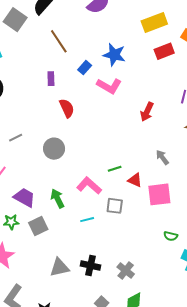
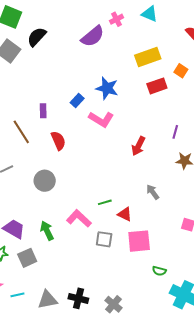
brown line: (59, 41) -> (21, 132), moved
pink square: (159, 194) -> (139, 241), moved
cyan line: (87, 220) -> (17, 295), moved

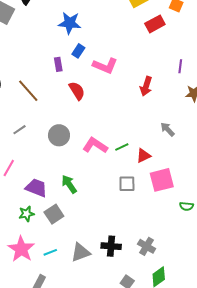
blue star: (107, 88) -> (70, 23), moved
purple rectangle: (43, 111) -> (58, 64), moved
red semicircle: (58, 141) -> (77, 91), moved
red triangle: (125, 214) -> (144, 156), turned -42
pink L-shape: (79, 218) -> (95, 145), moved

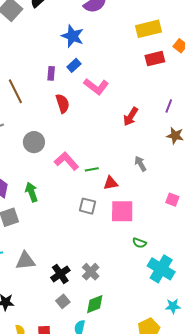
black cross: (111, 246) -> (60, 274), moved, turned 36

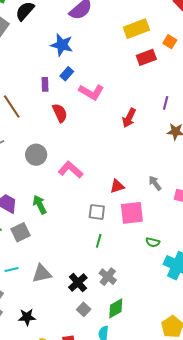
gray arrow: (140, 164) -> (155, 183), moved
green line: (92, 169) -> (99, 241), moved, turned -56

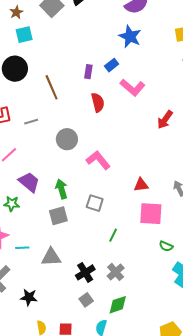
blue star: (62, 45) -> (130, 36), moved
gray square: (97, 212) -> (95, 203), moved
gray square: (20, 232) -> (58, 216), moved

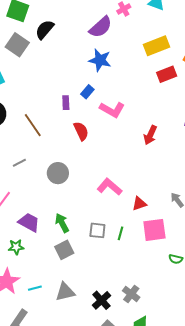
pink L-shape: (98, 160) -> (110, 187), moved
green line: (113, 235) -> (121, 233), moved

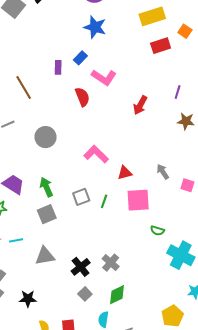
red semicircle: (81, 131) -> (82, 97), moved
gray square: (97, 230) -> (81, 197), turned -30
cyan line: (35, 288) -> (16, 240), moved

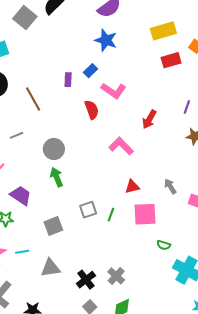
pink L-shape: (96, 154) -> (121, 146), moved
green arrow: (46, 187) -> (57, 177), moved

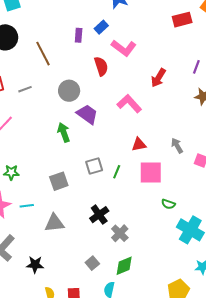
gray circle: (54, 149) -> (69, 91), moved
purple trapezoid: (21, 196) -> (87, 114), moved
black cross: (86, 280) -> (99, 215), moved

